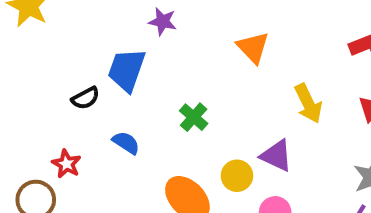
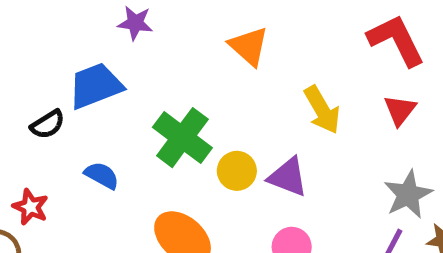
blue trapezoid: (127, 70) -> (96, 86), turned 54
green cross: (194, 117) -> (182, 138), size x1.6
yellow circle: (237, 176) -> (237, 171), moved

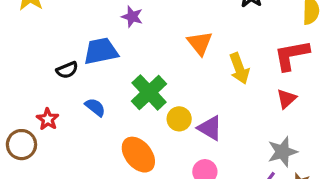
red L-shape: (396, 40) -> (292, 55), turned -84
yellow arrow: (322, 110) -> (239, 68), moved

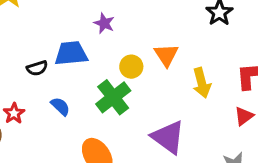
yellow circle: (179, 119) -> (131, 67), moved
purple triangle: (210, 128) -> (168, 137), size x1.4

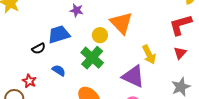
orange triangle: (166, 55) -> (121, 23), size x1.4
yellow arrow: (202, 83) -> (149, 55), moved

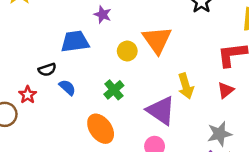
black semicircle: (39, 49) -> (47, 70), moved
green cross: (92, 58) -> (114, 90), moved, size x0.7

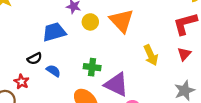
yellow circle: (127, 51) -> (90, 22), moved
green cross: (114, 90) -> (92, 67), turned -35
purple triangle: (161, 111) -> (116, 85), moved

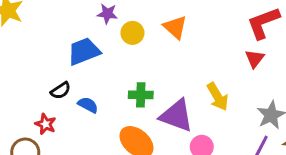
orange triangle: (122, 21) -> (175, 27), size x0.7
red triangle: (184, 54) -> (255, 59), moved
yellow arrow: (151, 55) -> (218, 97), moved

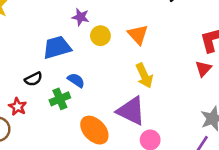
green cross: (141, 95) -> (60, 99), moved, turned -30
yellow arrow: (218, 97) -> (144, 76), moved
blue semicircle: (88, 105) -> (76, 80), moved

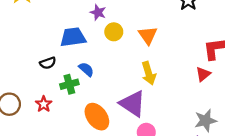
red star: (18, 107) -> (44, 104), moved

